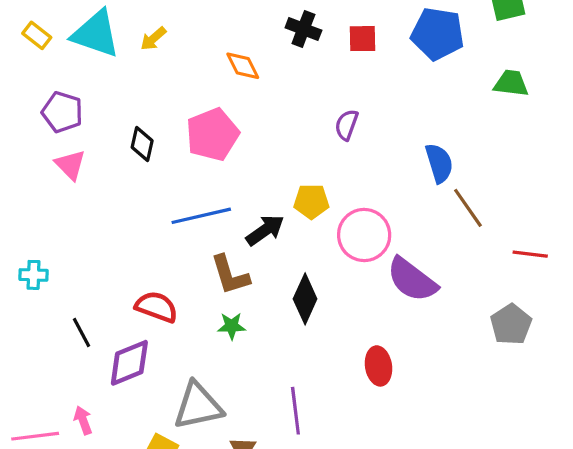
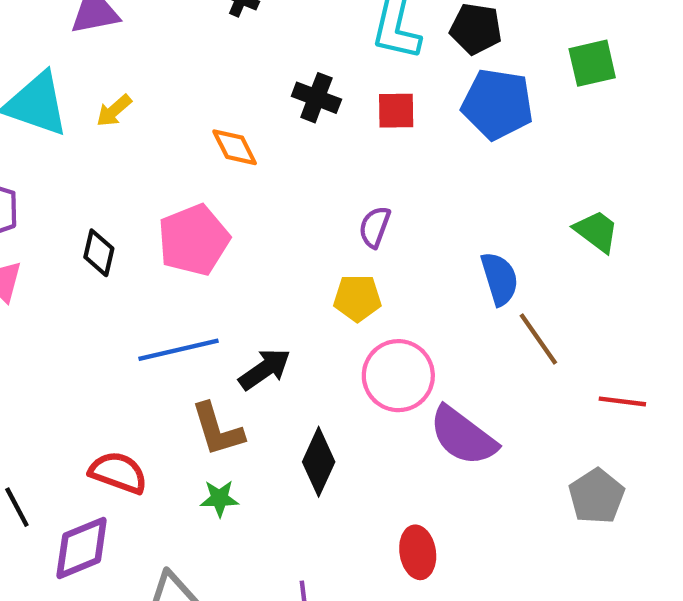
green trapezoid: (511, 83) -> (597, 231), moved, turned 30
yellow pentagon: (311, 201) -> (357, 298), moved

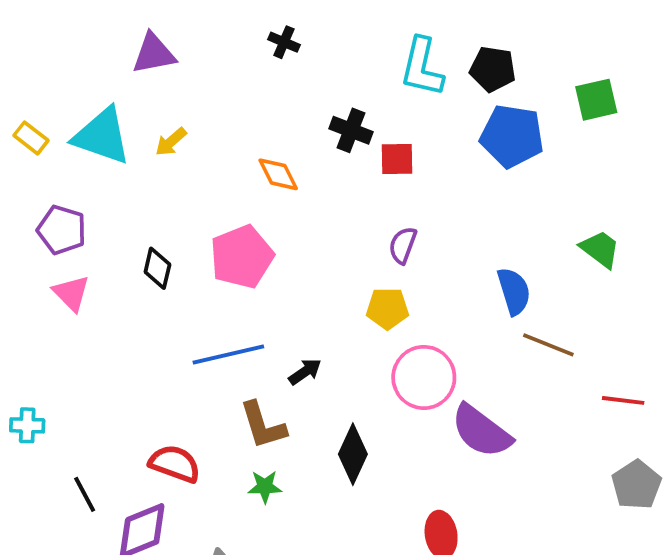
red square: (396, 111) -> (397, 159), moved
brown line: (538, 339) -> (548, 345), turned -33
black arrow: (265, 369) -> (305, 372), size x0.7
gray pentagon: (597, 496) -> (637, 485), moved

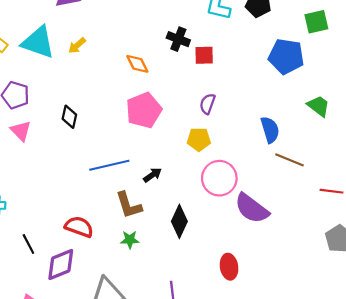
blue pentagon: (512, 136) -> (286, 56), moved
pink pentagon: (242, 257) -> (144, 110), moved

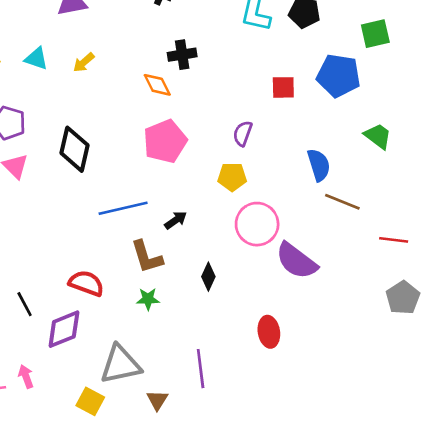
black cross: (178, 39) -> (182, 55), moved, turned -30
cyan triangle: (38, 42) -> (36, 59), size x0.6
red square: (204, 55) -> (283, 87), moved
black diamond: (69, 117) -> (74, 149), size x1.6
black diamond: (179, 221) -> (208, 277), size x0.7

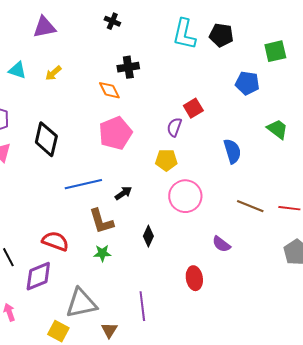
blue pentagon: (338, 76) -> (247, 83), size x0.7
red square: (283, 87) -> (193, 108), moved, turned -30
brown line: (342, 202) -> (250, 206), moved
purple semicircle: (296, 261) -> (221, 244), moved, size x0.6

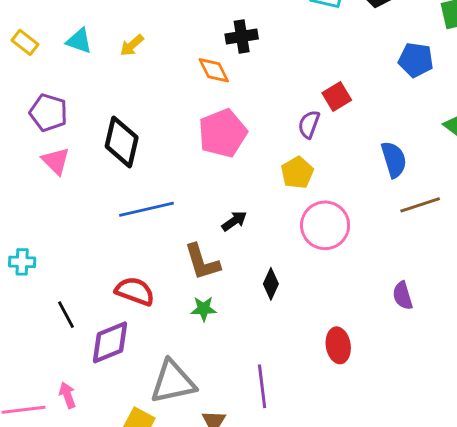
yellow pentagon: (166, 160) -> (297, 173), turned -30
blue line: (83, 184) -> (146, 209), moved
brown line: (250, 206) -> (420, 205), moved, turned -40
purple semicircle: (221, 244) -> (403, 296), moved, turned 36

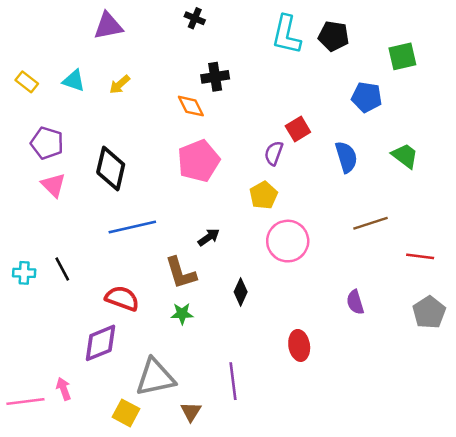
blue semicircle: (394, 159) -> (346, 157), moved
black line: (66, 315) -> (62, 269), moved

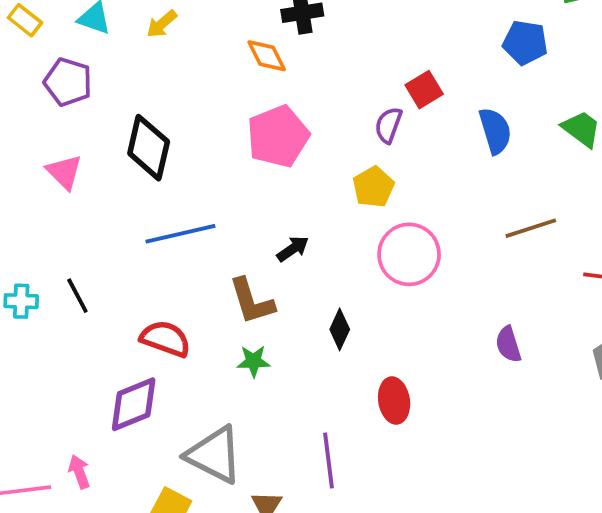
purple pentagon: (47, 143) -> (68, 82), moved
red ellipse: (299, 345) -> (394, 401), moved
gray triangle: (155, 377) -> (214, 455), turned 39

